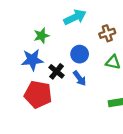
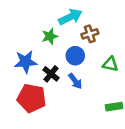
brown cross: (107, 33) -> (90, 34), moved
green star: (41, 36) -> (50, 36), moved

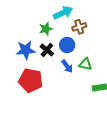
green triangle: (110, 64) -> (85, 64), moved
black cross: (51, 74) -> (47, 50), moved

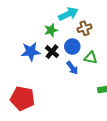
green triangle: (85, 64) -> (91, 58), moved
red pentagon: (31, 80) -> (22, 98), moved

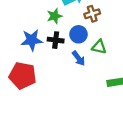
black cross: (52, 52) -> (56, 40), turned -32
red pentagon: (22, 98) -> (23, 75), moved

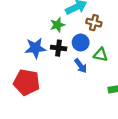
brown cross: (92, 14) -> (94, 23), turned 32

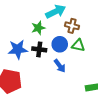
green triangle: (101, 55) -> (78, 45), moved

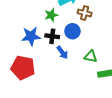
green triangle: (78, 45) -> (91, 56), moved
blue arrow: (60, 66) -> (62, 52), moved

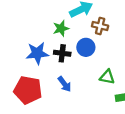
blue arrow: (62, 52) -> (65, 84), moved

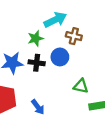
blue arrow: (65, 84) -> (38, 107), moved

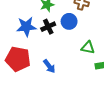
black cross: (37, 63) -> (48, 27), turned -32

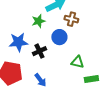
black cross: (48, 27) -> (39, 51), moved

